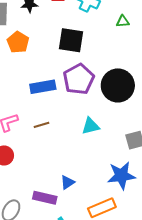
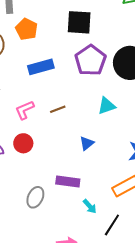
blue rectangle: (43, 87) -> (41, 67), moved
blue triangle: (67, 182) -> (87, 143), moved

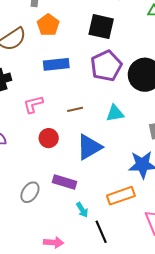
brown line: (58, 109) -> (75, 109), moved
red circle: (23, 143) -> (49, 138), moved
blue triangle: (87, 143) -> (89, 147), size x1.8
black line: (112, 225) -> (101, 232), turned -65

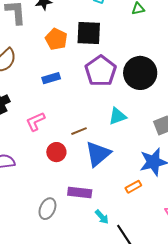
orange pentagon: (48, 25) -> (56, 39), moved
blue rectangle: (56, 64) -> (51, 78), size x0.7
brown line: (75, 109) -> (79, 131), moved
orange rectangle: (121, 196) -> (133, 187), moved, size x0.6

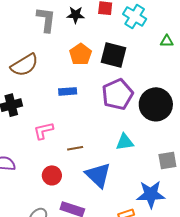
brown line: (79, 131) -> (75, 148), moved
red circle: (56, 152) -> (52, 175), moved
blue triangle: (98, 154) -> (98, 175), turned -48

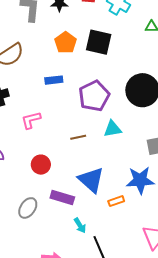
purple pentagon: (117, 94) -> (94, 96), moved
brown line: (75, 148) -> (78, 137), moved
blue triangle: (98, 175) -> (91, 180), moved

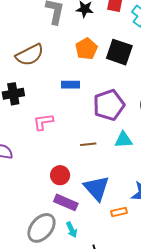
red circle: (41, 165) -> (60, 175), moved
gray ellipse: (28, 208) -> (41, 228), moved, size x1.4
cyan arrow: (80, 225) -> (72, 230), moved

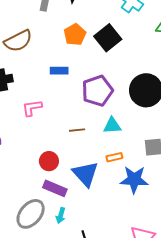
black square: (119, 52) -> (108, 38), turned 32
orange rectangle: (119, 212) -> (114, 157), moved
cyan arrow: (72, 230) -> (61, 216), turned 42

